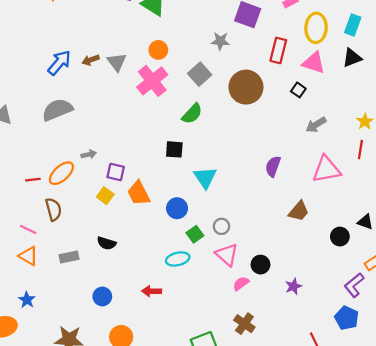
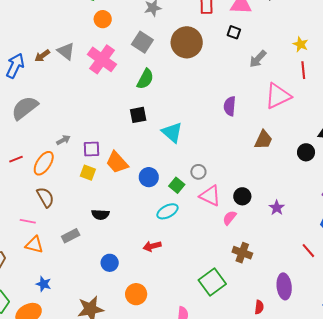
orange circle: (158, 50) -> (103, 19), moved
red line: (33, 180) -> (16, 159), moved
blue circle: (177, 208) -> (149, 177), moved

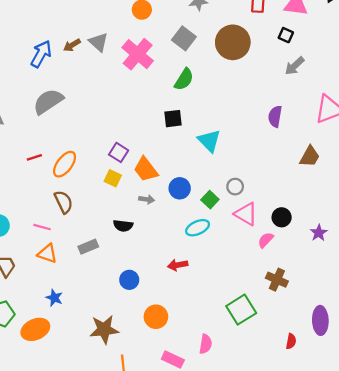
gray arrow: (258, 59) -> (295, 66), moved
gray arrow: (63, 140) -> (147, 199), moved, turned 32
purple square: (91, 149) -> (119, 152), turned 30

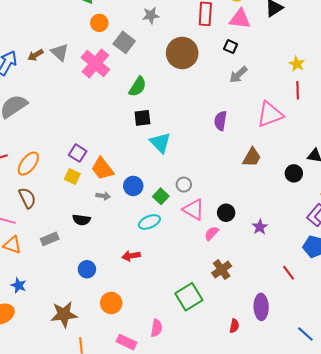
gray square: (184, 38) -> (124, 42), moved
black square: (173, 119) -> (142, 118), moved
brown cross: (277, 280) -> (222, 270), turned 30

